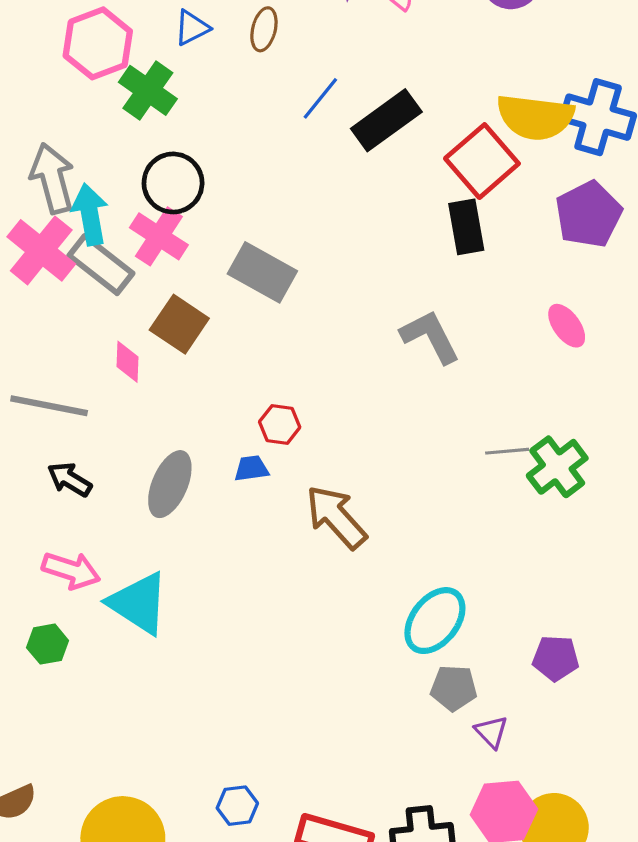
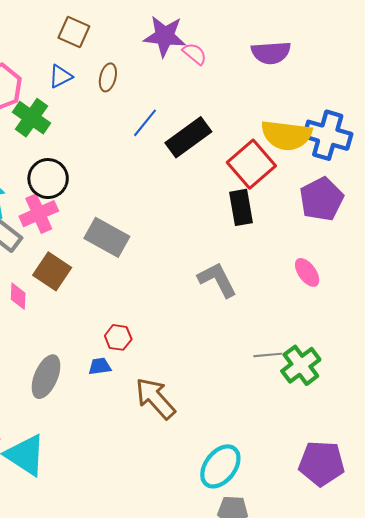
pink cross: (159, 236) -> (39, 214), turned 33
purple pentagon: (556, 658) -> (322, 463), moved, size x1.5

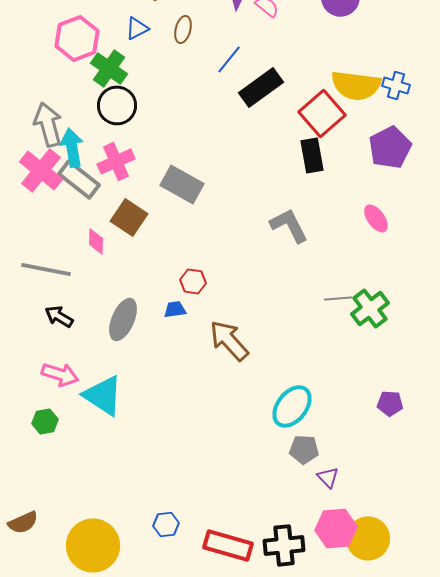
blue line: (145, 123) -> (229, 59), moved
blue cross: (328, 135) -> (396, 85), size x0.6
black circle: (48, 179) -> (117, 105), moved
purple pentagon: (322, 463) -> (390, 403), size x0.6

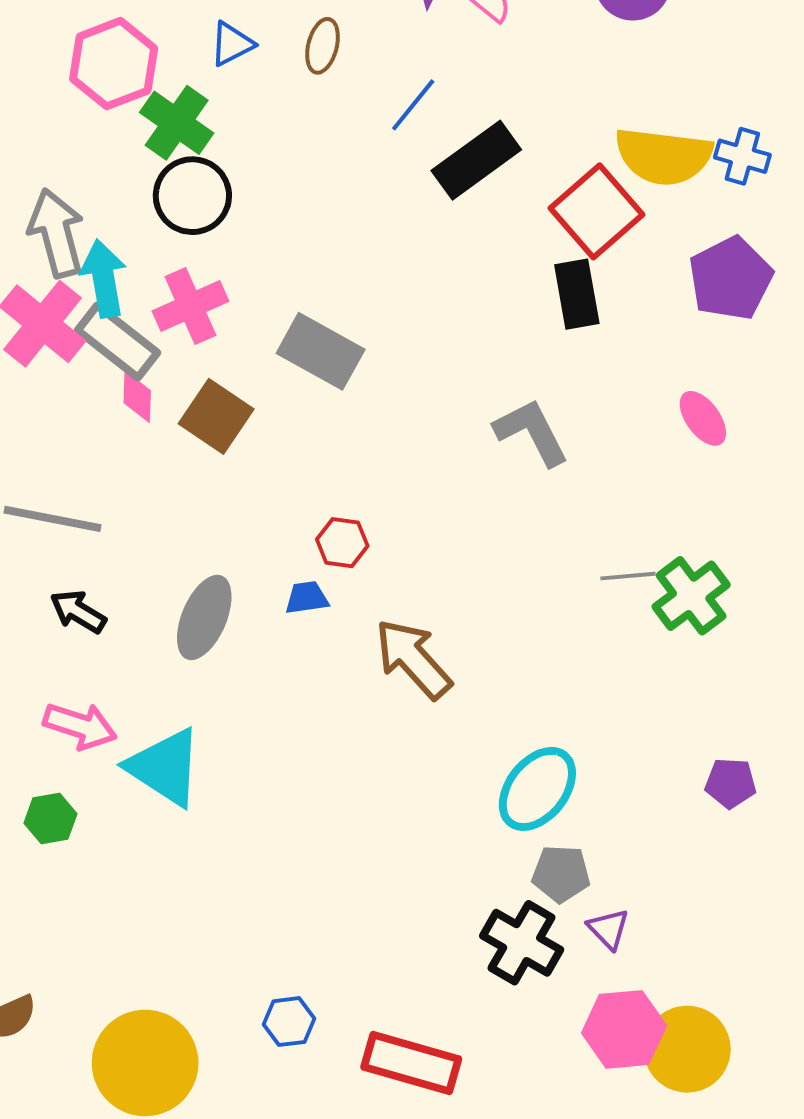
pink diamond: (96, 241) -> (137, 397), moved
black cross: (284, 545) -> (522, 943), moved, turned 36

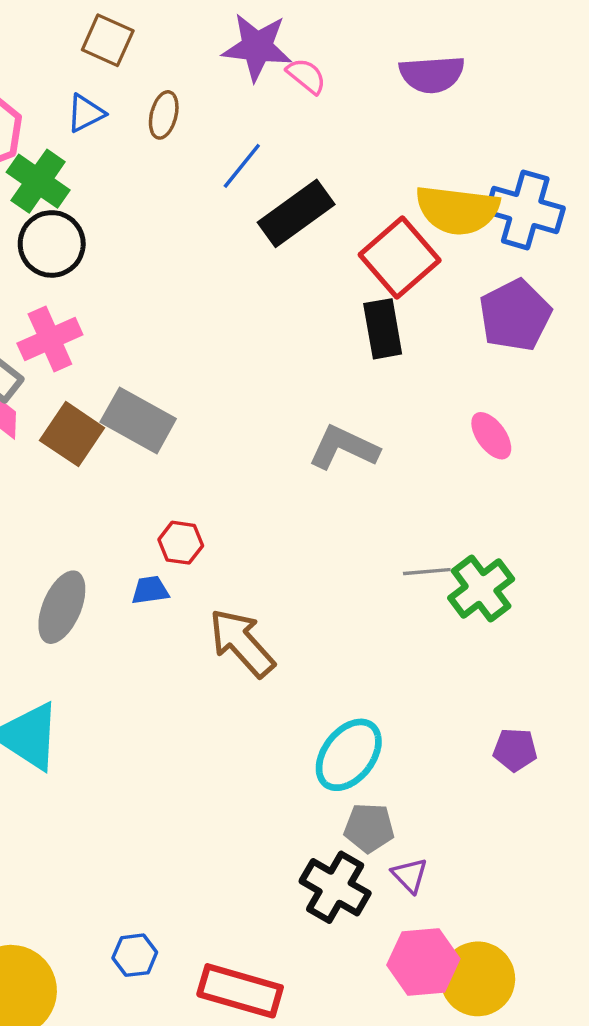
blue cross: (742, 156) -> (525, 210), size x1.6
gray rectangle: (321, 351) -> (138, 420), moved
gray L-shape: (531, 432) -> (344, 448), turned -38

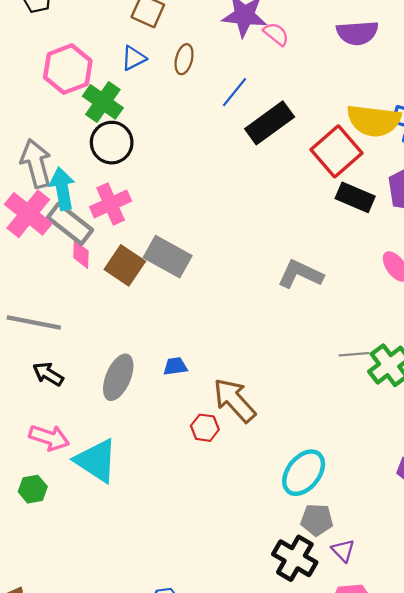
black rectangle: (383, 329) -> (355, 197), moved, turned -57
red hexagon: (181, 543) -> (205, 428), moved

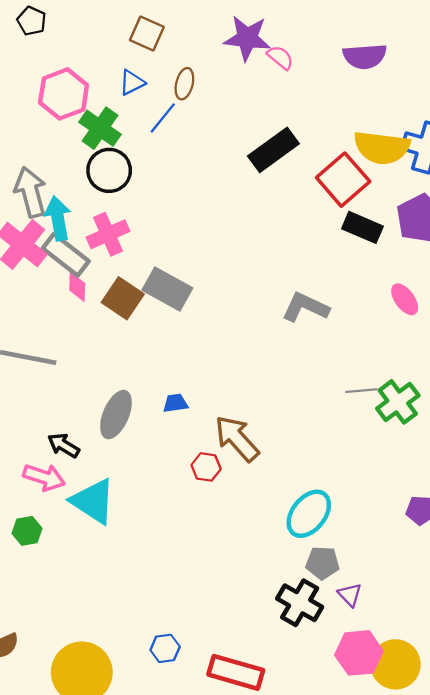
blue line: (234, 92) -> (163, 118), moved
black arrow: (48, 374) -> (64, 445), moved

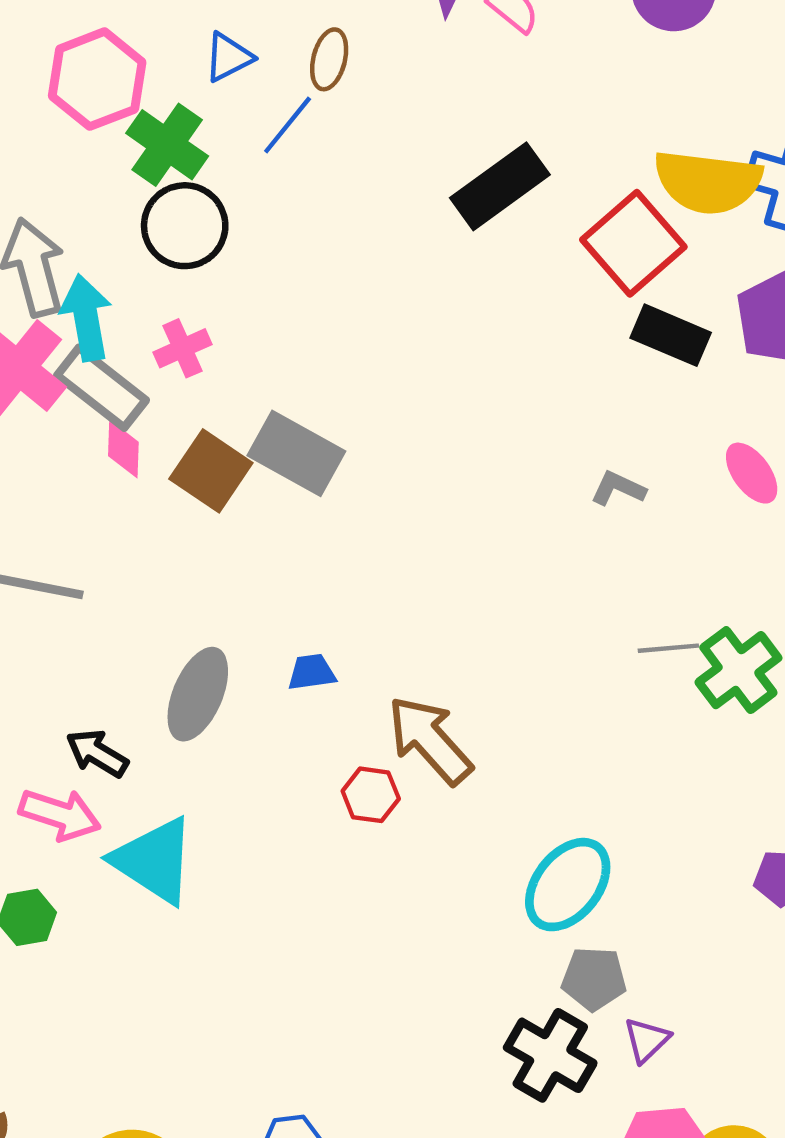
pink cross: (108, 234) -> (182, 348), size x0.7
gray L-shape: (305, 307) -> (618, 488), moved, size x0.6
purple triangle: (350, 595) -> (647, 1040), turned 30

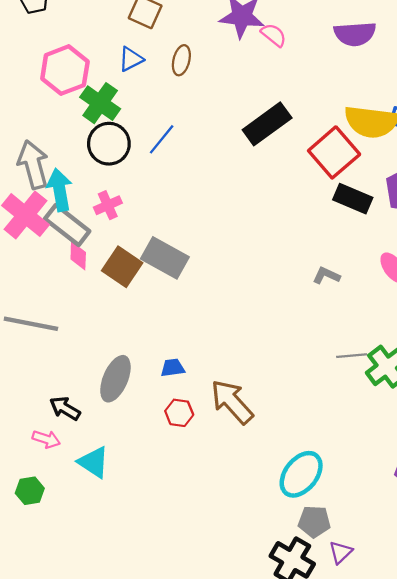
blue line: (288, 125) -> (162, 139), moved
red hexagon: (371, 795) -> (179, 413), moved
pink arrow: (60, 815) -> (46, 439), size x0.7
cyan triangle: (154, 860) -> (94, 462), size x0.7

